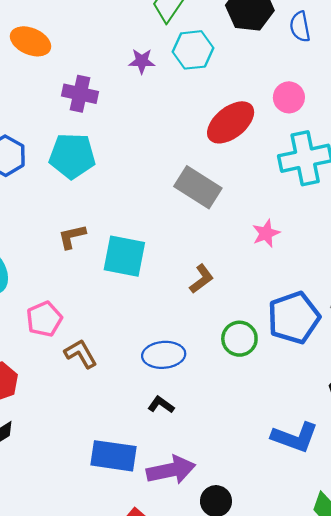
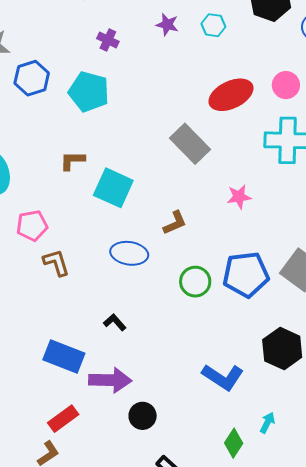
cyan hexagon: (193, 50) -> (213, 25), size x0.7
purple cross: (80, 94) -> (108, 40), size x0.7
blue ellipse: (164, 355) -> (129, 253), moved

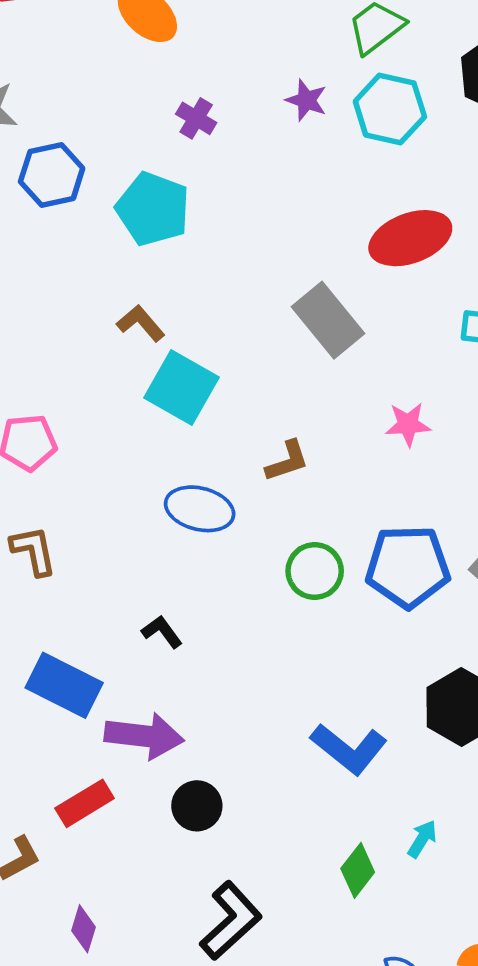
cyan hexagon: (213, 25) -> (390, 109), size x1.6
brown L-shape: (72, 161) -> (141, 323), moved, turned 44
brown L-shape: (56, 263) -> (34, 551), moved
red rectangle: (63, 419) -> (85, 803), moved

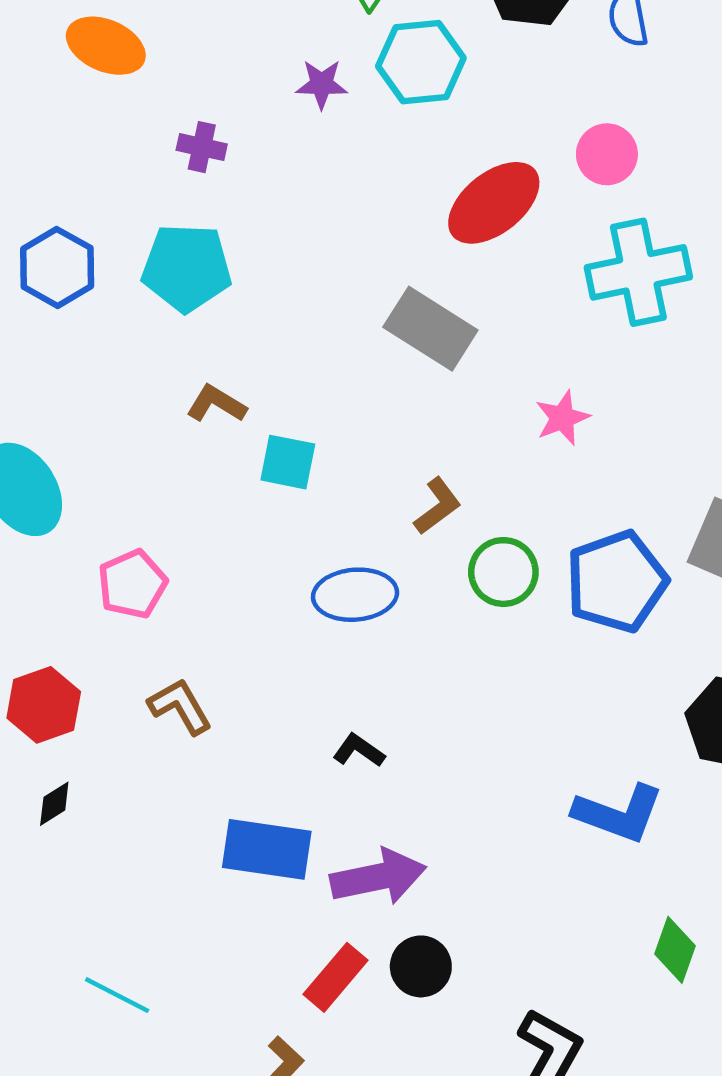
cyan square: (182, 387) -> (288, 462), size x0.7
green circle: (315, 571) -> (503, 572), moved
black circle: (197, 806) -> (421, 966), moved

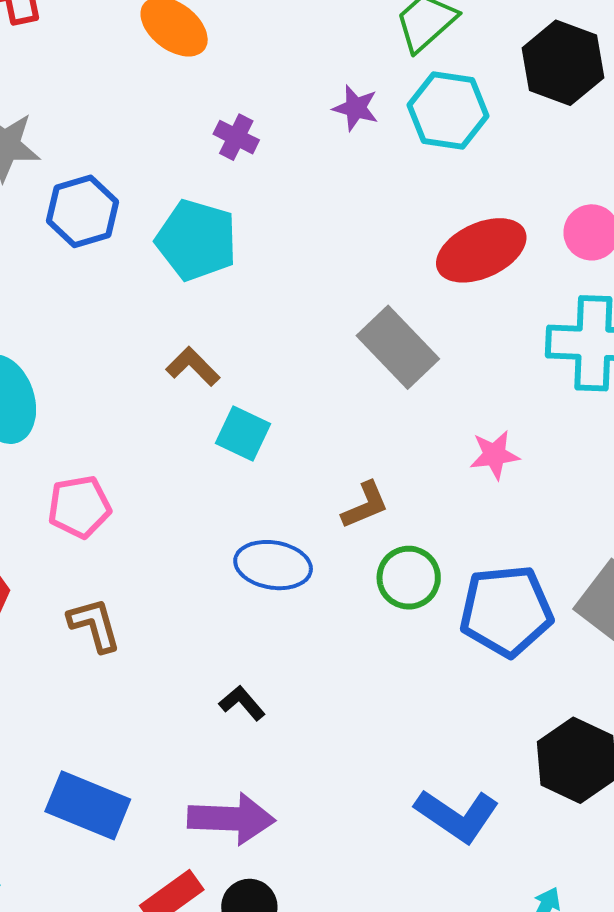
blue rectangle: (267, 849) -> (88, 805), moved

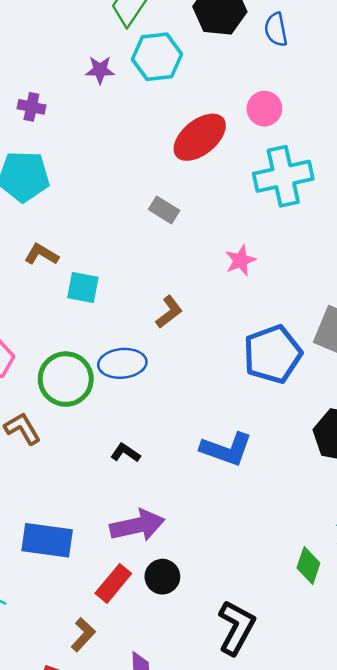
gray rectangle: (398, 347) -> (164, 210), size x0.6
green circle: (409, 578) -> (66, 379), moved, size x1.4
blue L-shape: (457, 815) -> (226, 449), moved

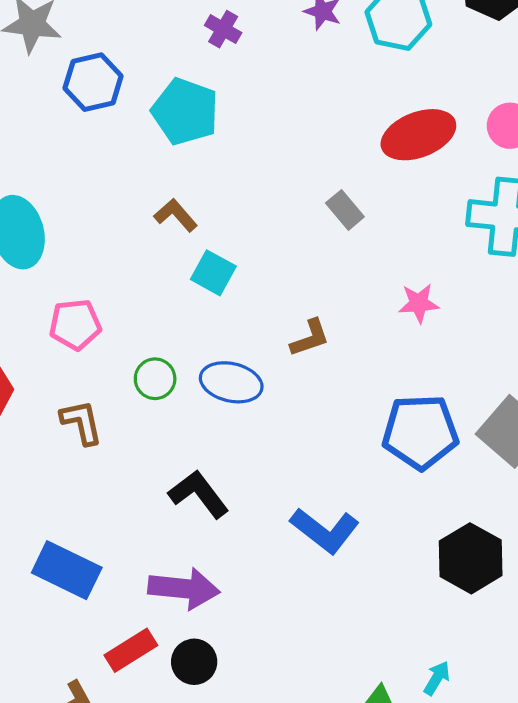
green circle: (66, 379) -> (155, 379), size x0.6
black L-shape: (125, 453) -> (199, 494), size x1.6

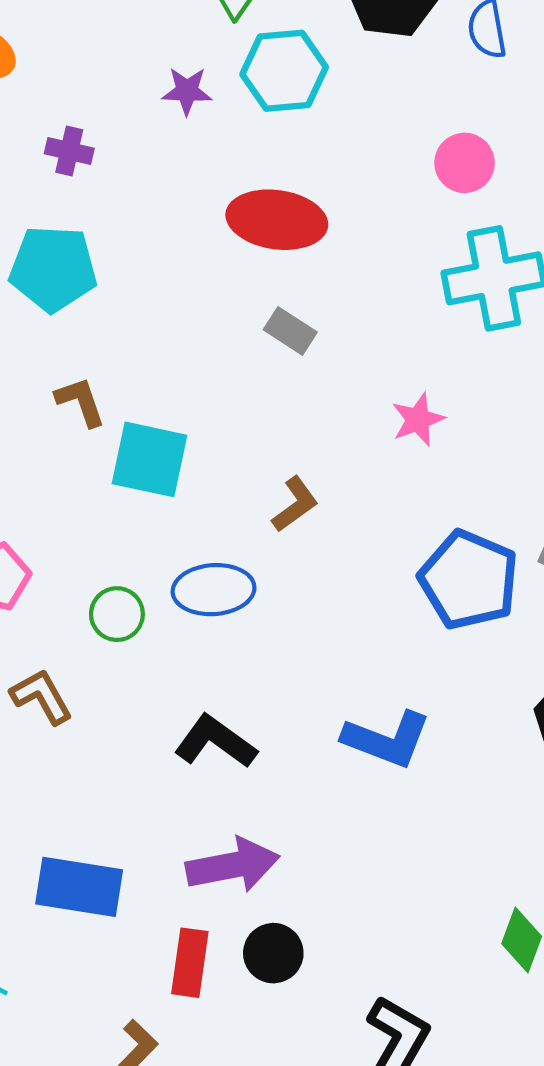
red ellipse: (418, 135) -> (277, 220), moved, turned 46
brown L-shape: (176, 215) -> (81, 402), turned 39
cyan square: (213, 273) -> (150, 459), size x1.4
blue pentagon: (420, 432) -> (469, 580), turned -30
red rectangle: (131, 650) -> (190, 963), turned -33

